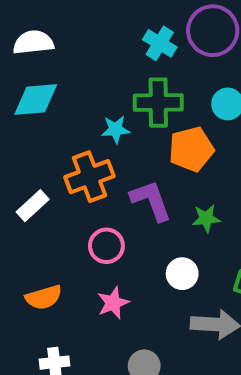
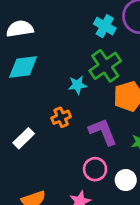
green cross: (158, 103) -> (105, 66), turned -32
orange cross: (90, 177) -> (61, 117), size x0.6
pink circle: (106, 246) -> (95, 169), moved

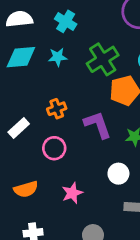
cyan cross: (105, 26) -> (66, 21), moved
cyan star: (77, 85) -> (58, 57), moved
pink circle: (95, 169) -> (54, 148), moved

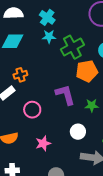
cyan star: (58, 57) -> (49, 37), moved
orange cross: (57, 109) -> (20, 75), moved

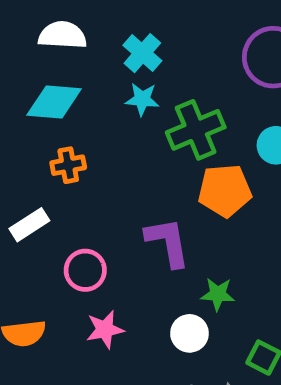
orange cross: (20, 75) -> (68, 165), moved
green star: (92, 105) -> (218, 294), moved
pink star: (43, 143) -> (105, 329), moved

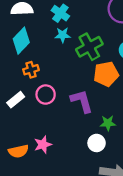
cyan diamond: (54, 102) -> (21, 41), turned -45
pink circle: (85, 270) -> (46, 95), moved
pink star: (105, 329) -> (43, 145), moved

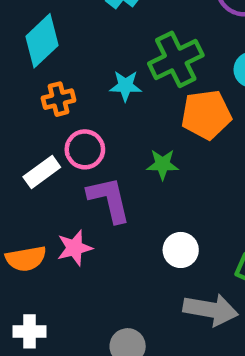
cyan star: (63, 35) -> (126, 86), moved
white rectangle: (16, 100) -> (42, 172), moved
purple L-shape: (82, 101) -> (109, 199), moved
green star: (108, 123) -> (163, 164), moved

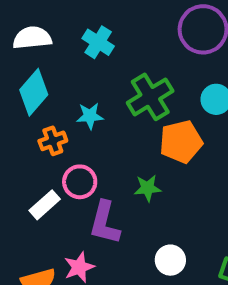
cyan star: (126, 86) -> (90, 116), moved
purple L-shape: (109, 199) -> (105, 223), turned -147

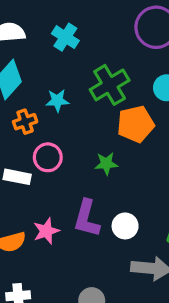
white rectangle: (45, 205) -> (17, 177), turned 52
purple L-shape: (105, 223) -> (87, 218), moved

